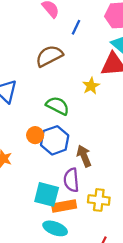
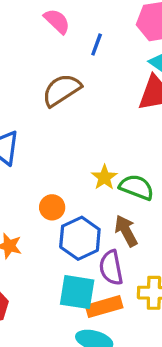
yellow star: (91, 86) -> (104, 177), moved
green semicircle: (58, 106) -> (137, 187), moved
blue hexagon: (55, 140) -> (80, 238), moved

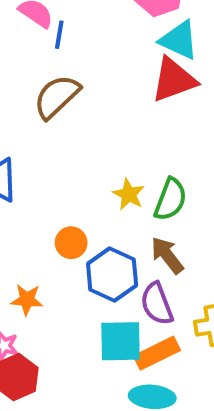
blue line: (97, 45) -> (59, 35), moved
green semicircle: (137, 187) -> (170, 199), turned 100

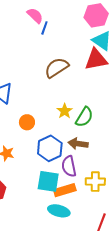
brown semicircle: (57, 97) -> (57, 68), moved
orange circle: (71, 243) -> (27, 122), moved
brown arrow: (167, 255) -> (78, 144), turned -54

